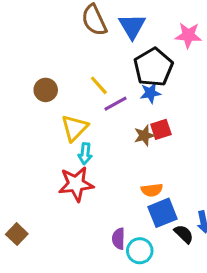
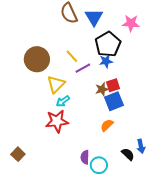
brown circle: (46, 90) -> (37, 59), size x1.6
cyan arrow: (85, 154) -> (63, 101), turned 48
orange semicircle: (152, 190) -> (107, 125), turned 144
blue square: (162, 213) -> (114, 101), moved

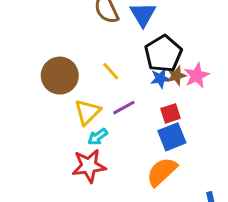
pink star: (131, 23) -> (197, 76), moved, turned -30
purple line: (83, 68) -> (124, 108), moved
brown star: (102, 89) -> (176, 76), moved
orange semicircle: (107, 125) -> (162, 172), size x1.6

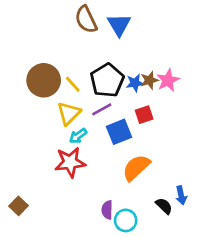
black pentagon: (163, 54) -> (107, 80), moved
yellow line: (111, 71) -> (73, 84), moved
blue square: (172, 137) -> (119, 132), moved

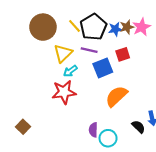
yellow line: (73, 84) -> (74, 26), moved
purple line: (102, 109) -> (89, 50), turned 42

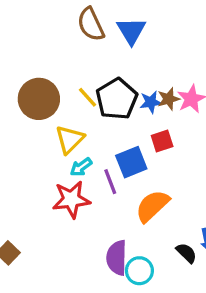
purple line: (89, 50) -> (110, 182), moved, turned 56
purple semicircle: (93, 130) -> (117, 258), size x1.5

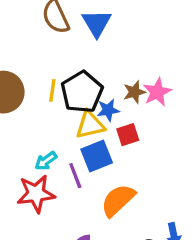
yellow line: (88, 97) -> (52, 90), turned 50
blue star: (151, 102) -> (108, 110), moved
yellow triangle: (70, 139) -> (90, 125), moved, turned 32

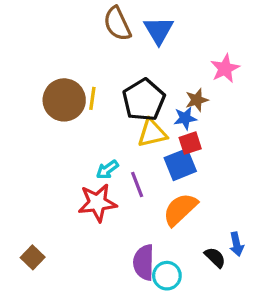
yellow line: (52, 90) -> (92, 98), moved
pink star: (157, 92) -> (225, 68), moved
blue star: (108, 110) -> (185, 118), moved
blue square: (97, 156) -> (180, 165), moved

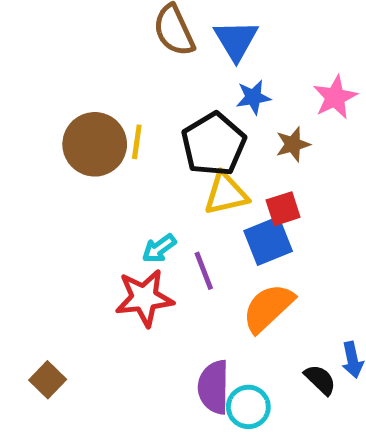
blue star: (185, 118) -> (253, 97), moved

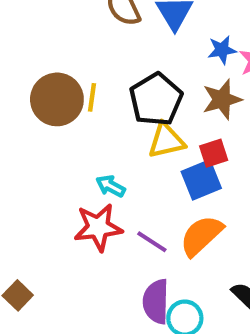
blue star: (253, 97) -> (222, 50), moved
brown star: (293, 144) -> (222, 99), size x1.4
cyan arrow: (159, 248) -> (111, 186), turned 64
purple line: (204, 271) -> (152, 242), moved, turned -36

